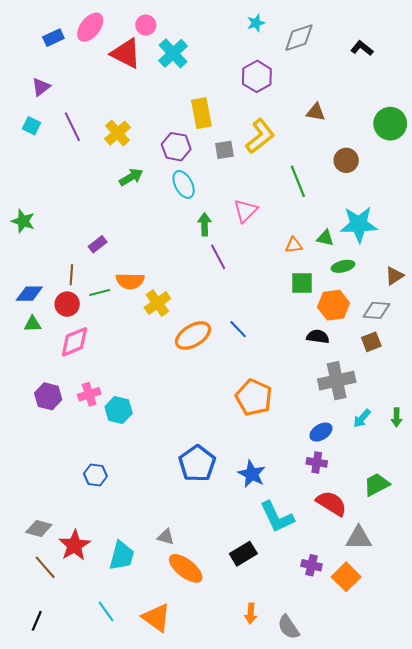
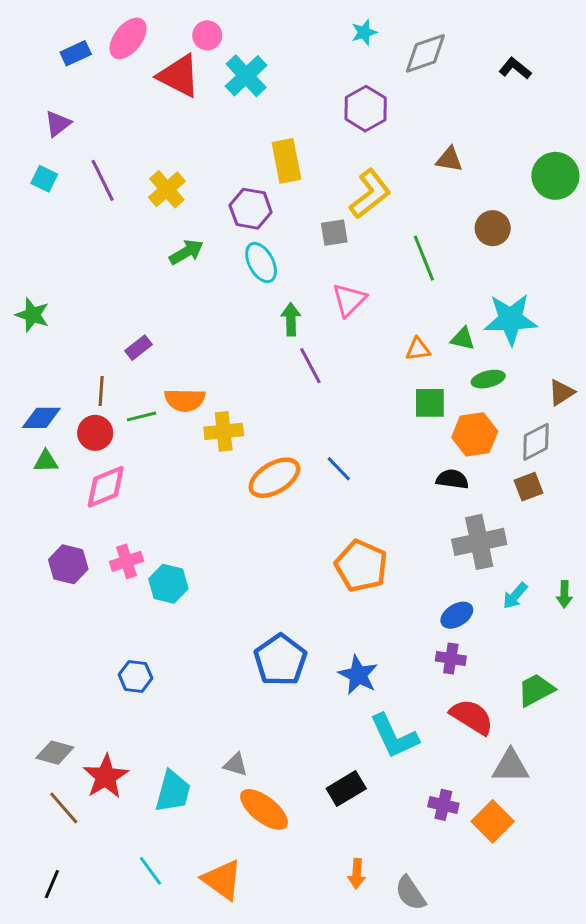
gray square: (224, 150) -> (334, 233), moved
yellow cross: (157, 303) -> (224, 431), turned 30
gray diamond: (377, 310) -> (536, 442), turned -32

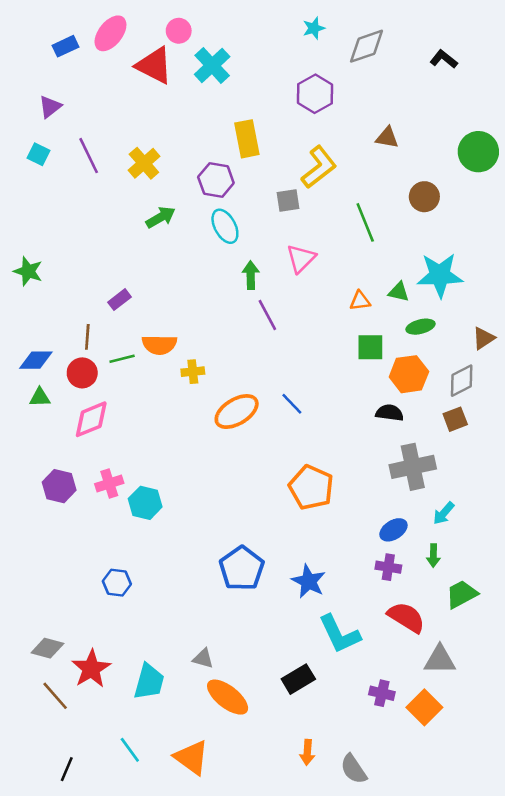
yellow cross: (224, 431) -> (193, 372), size x0.7
green arrow: (564, 594) -> (433, 556), moved
black line: (52, 884) -> (67, 769), moved

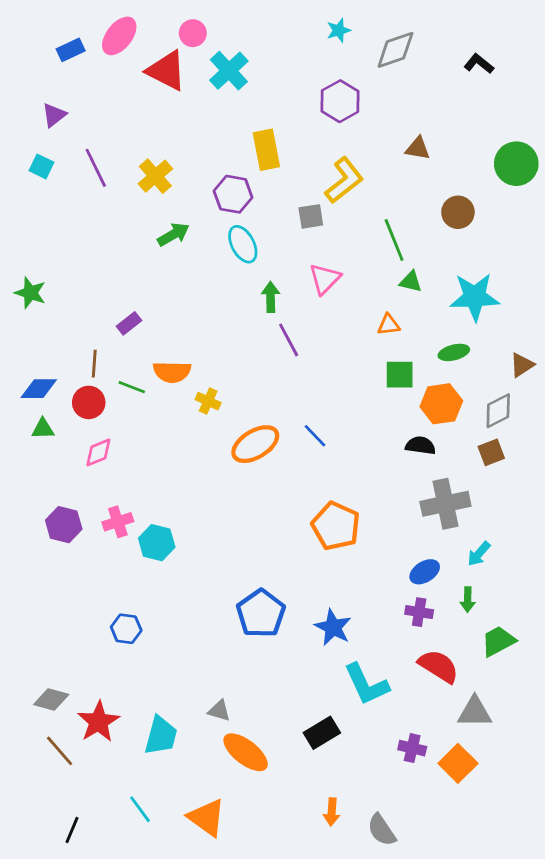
green triangle: (399, 292) -> (411, 282), moved
green line: (122, 359) -> (132, 387), turned 35
yellow cross: (193, 372) -> (208, 401), turned 30
pink diamond: (91, 419) -> (98, 452), size x0.7

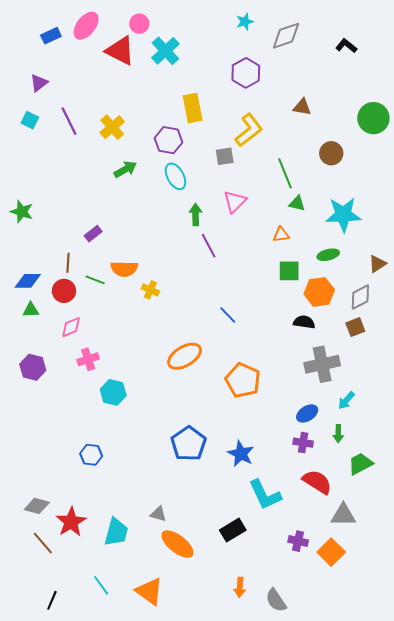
orange ellipse: (255, 444) -> (185, 356), moved
pink cross: (118, 522) -> (88, 359), moved
purple hexagon: (64, 525) -> (33, 367), moved

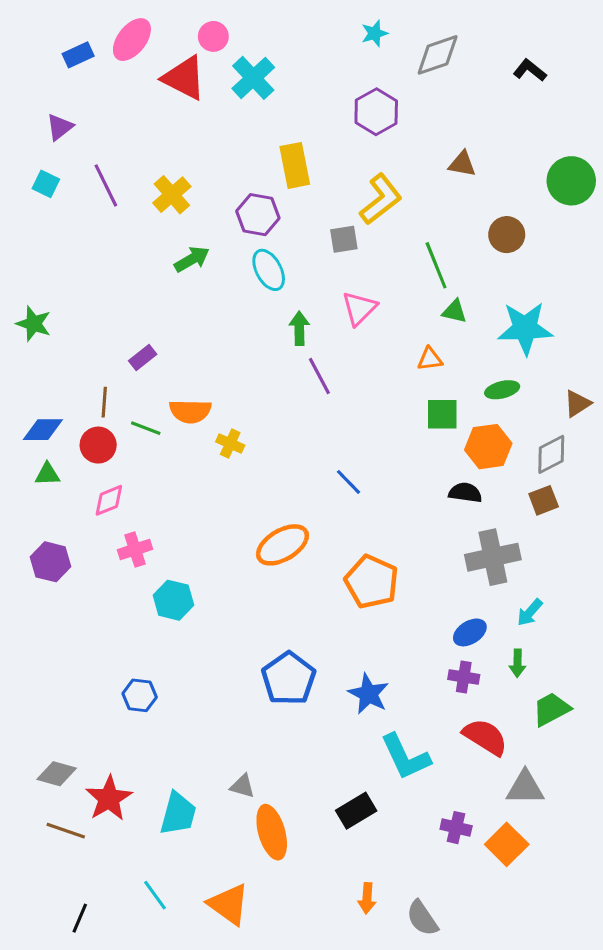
brown line: (43, 543) -> (66, 831), turned -30
orange ellipse: (178, 544) -> (272, 832), turned 36

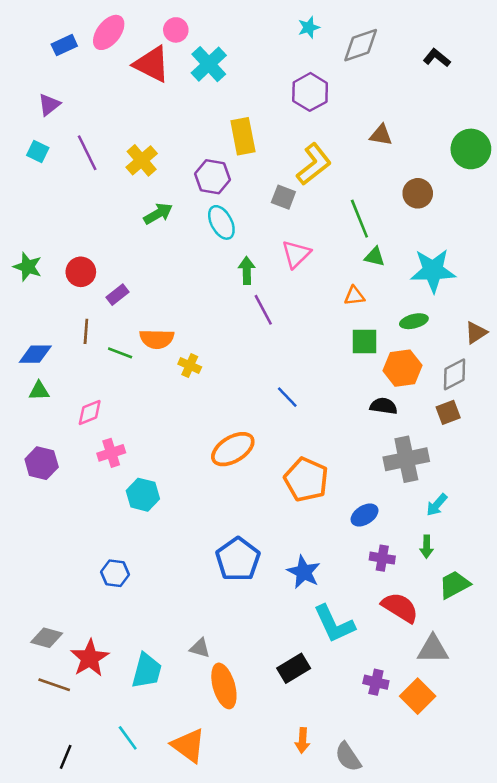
gray square: (344, 239) -> (283, 197), turned 30
red circle: (98, 445) -> (81, 272), moved
blue ellipse: (470, 632) -> (365, 515), moved

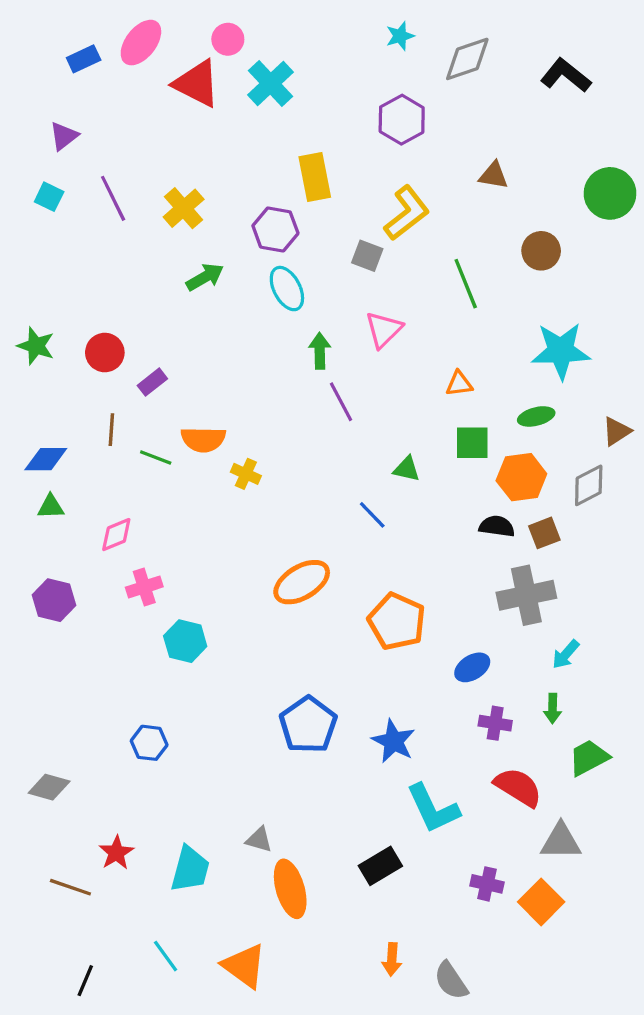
black L-shape: (437, 58) -> (566, 75), size x1.4
green triangle: (375, 257) -> (407, 469), moved
brown square: (448, 412) -> (544, 533), moved
gray diamond: (47, 638) -> (49, 787), moved
red star: (90, 658) -> (116, 853), size x0.7

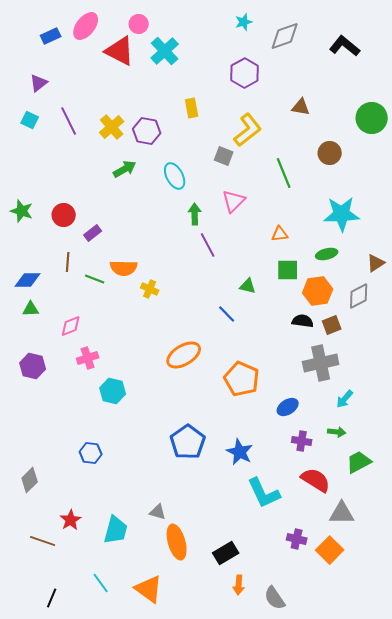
yellow rectangle: (315, 177) -> (192, 108), size x0.7
purple hexagon: (275, 230) -> (147, 131), moved
green arrow: (553, 708) -> (337, 432), turned -84
gray diamond: (49, 787) -> (30, 480), turned -60
black rectangle: (380, 866) -> (226, 553), moved

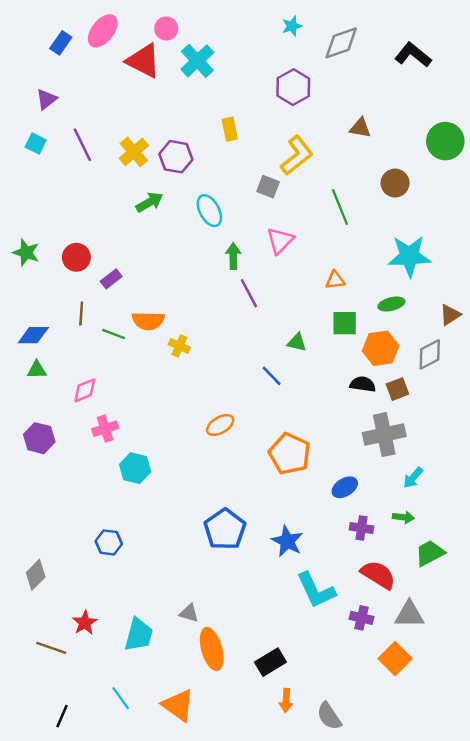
blue rectangle: (51, 36) -> (61, 43), turned -30
orange ellipse: (184, 355) -> (220, 425), size x0.7
purple cross: (297, 539) -> (361, 618), moved

